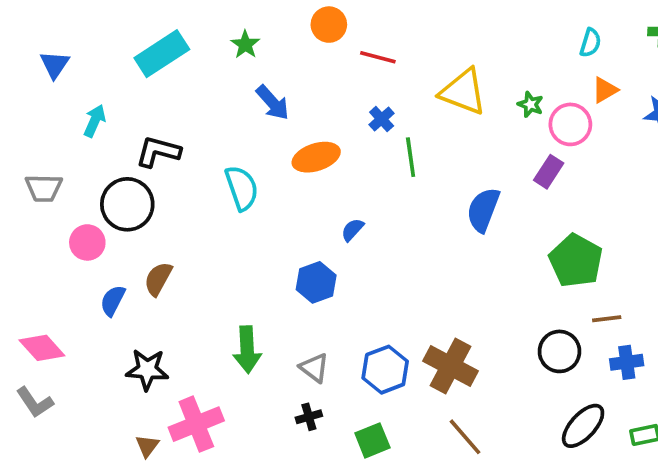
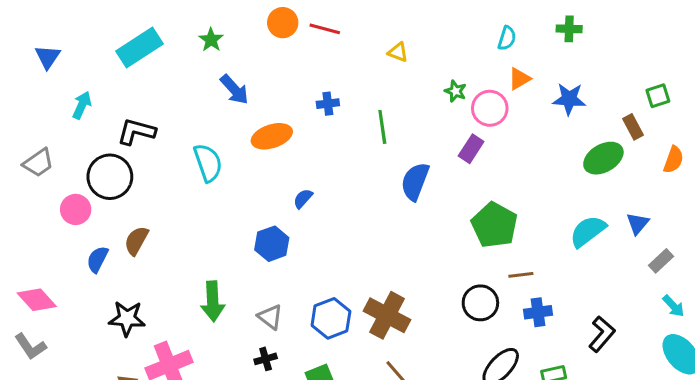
red line: (378, 57) -> (325, 29), moved
yellow triangle: (463, 92) -> (398, 52), moved, size x0.5
blue cross: (382, 119) -> (328, 104), turned 35
green line: (411, 157) -> (382, 127), moved
gray trapezoid: (44, 188) -> (38, 163), turned -36

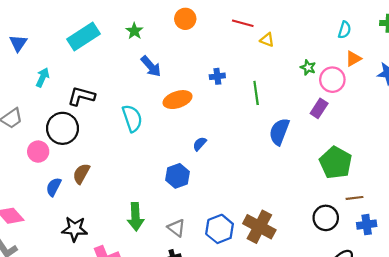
red line: (325, 29) -> (243, 23), moved

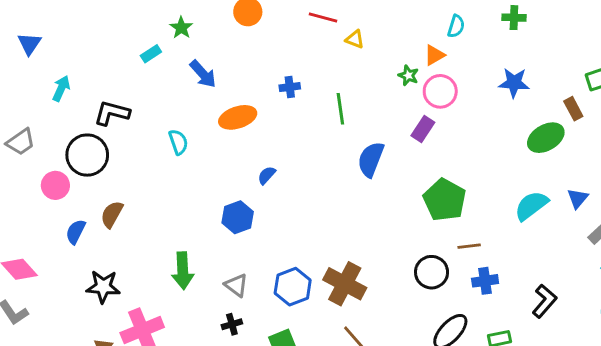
cyan rectangle: (84, 37) -> (151, 54), moved, size x0.5
orange triangle: (353, 59) -> (434, 55), moved
cyan semicircle: (132, 118) -> (178, 142), size x0.7

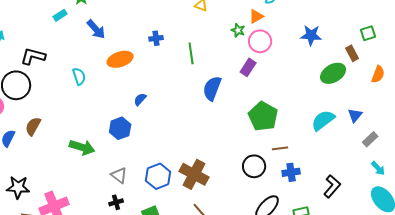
green arrow: (183, 271) -> (82, 147), moved, turned -70
black star: (103, 287) -> (18, 187), moved

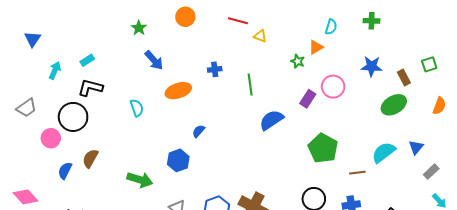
cyan rectangle: (60, 15) -> (87, 60), moved
pink circle: (260, 41) -> (333, 87), moved
brown rectangle: (352, 53) -> (404, 77), moved
blue semicircle: (212, 88) -> (271, 120), turned 35
brown line: (280, 148) -> (357, 173), moved

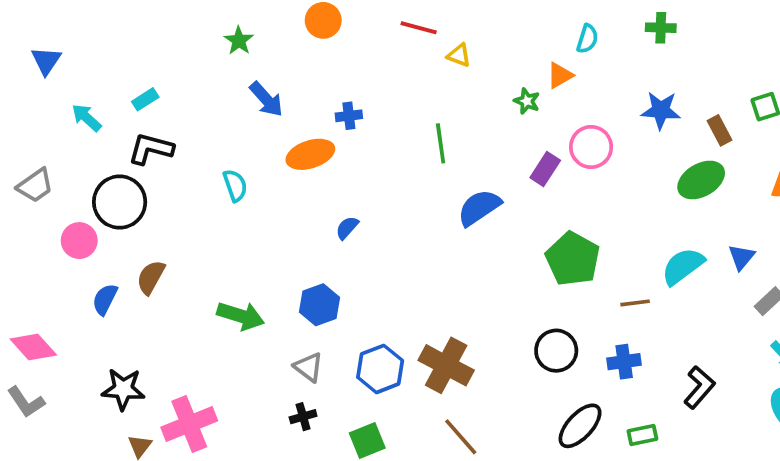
blue cross: (215, 69) -> (349, 116), moved
cyan arrow: (55, 70) -> (87, 118), turned -72
blue hexagon: (178, 160) -> (320, 305), moved

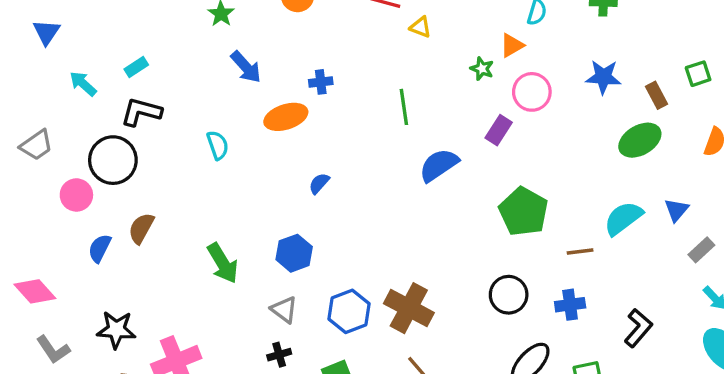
pink circle: (591, 147) -> (532, 92), moved
green arrow: (241, 316) -> (223, 263), turned 42
gray L-shape: (26, 402) -> (53, 350), moved

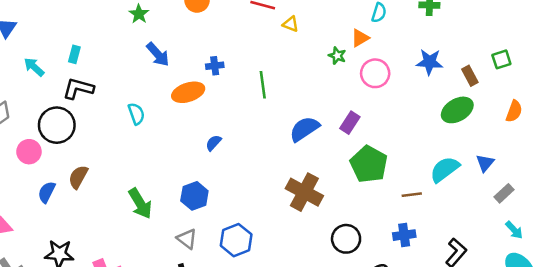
cyan rectangle: (136, 67) -> (74, 54), turned -42
green line: (404, 107) -> (263, 85), moved
purple rectangle: (499, 130) -> (350, 123), moved
black circle: (509, 295) -> (346, 239), moved
brown cross: (409, 308) -> (304, 192), moved

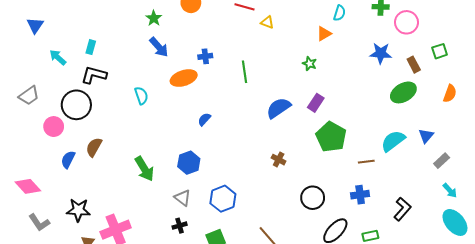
green star: (139, 14) -> (154, 18), moved
green star: (337, 56) -> (310, 64), moved
pink circle: (375, 73) -> (406, 22), moved
brown cross: (304, 192) -> (279, 160), size x0.5

